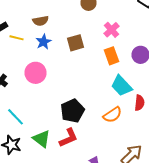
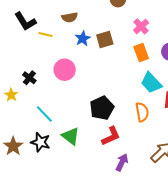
blue star: (44, 42) -> (83, 39), moved
orange semicircle: (112, 115) -> (142, 112), turned -66
red L-shape: (68, 138) -> (111, 136), moved

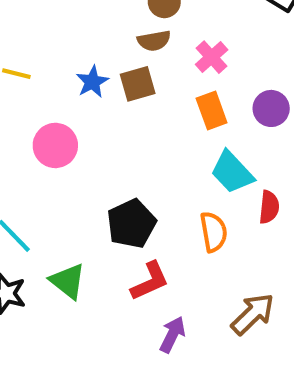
brown semicircle: (70, 17) -> (154, 41), moved

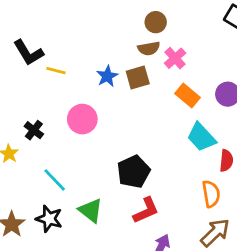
pink cross: (212, 57) -> (175, 58), moved
orange rectangle: (212, 111) -> (188, 96), turned -30
orange semicircle: (214, 232) -> (211, 194), moved

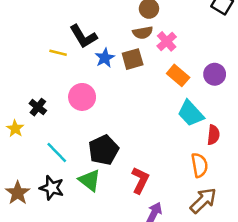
black L-shape: (28, 53) -> (83, 36), moved
black pentagon: (134, 172) -> (104, 150), moved
red L-shape: (146, 210) -> (140, 180), turned -40

